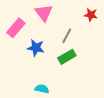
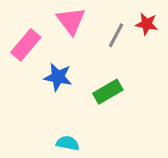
gray line: (67, 36) -> (116, 35), moved

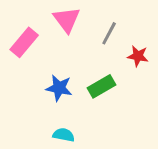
red star: (147, 24) -> (138, 56), moved
blue star: (58, 77) -> (59, 88), moved

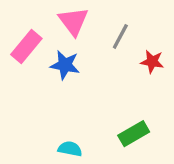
green rectangle: (102, 86) -> (134, 134), moved
blue star: (59, 88) -> (65, 65), moved

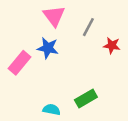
pink rectangle: (26, 47) -> (20, 63), moved
green rectangle: (134, 134) -> (86, 98), moved

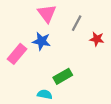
green rectangle: (86, 98) -> (63, 76), moved

